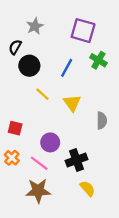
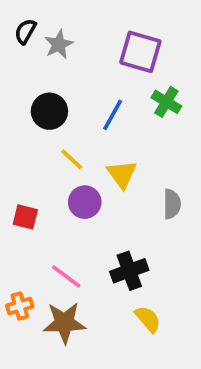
black semicircle: (15, 47) -> (25, 31), moved
purple circle: (50, 142) -> (85, 202), moved
orange cross: (12, 158) -> (20, 306), moved, turned 32

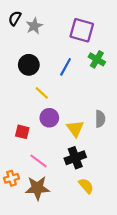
yellow triangle: (122, 174) -> (75, 129), moved
red square: (25, 217) -> (22, 132), moved

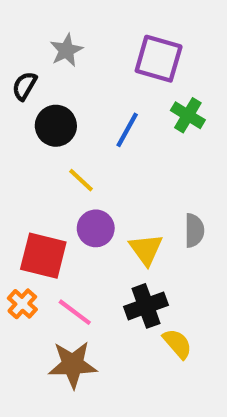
black semicircle: (15, 18) -> (24, 86), moved
red square: (22, 132) -> (43, 256), size x1.6
orange cross: (11, 178) -> (22, 304), moved, turned -32
yellow semicircle: (86, 186) -> (177, 344), moved

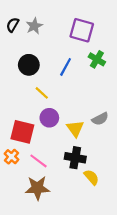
black semicircle: (24, 86) -> (13, 25), moved
gray semicircle: (194, 230) -> (100, 119), turned 63
black cross: (146, 306) -> (75, 158), turned 30

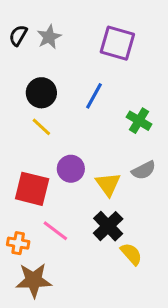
green cross: (97, 59) -> (139, 121), moved
yellow line: (42, 93) -> (41, 127), moved
orange cross: (12, 157) -> (18, 243), moved, turned -32
black cross: (75, 158) -> (108, 226), turned 36
brown star: (37, 188) -> (34, 280), moved

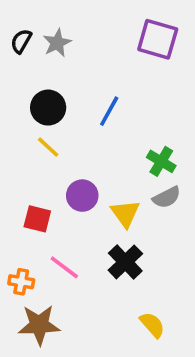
purple square: (117, 43) -> (158, 39), moved
green cross: (139, 121) -> (161, 161), moved
red square: (32, 189) -> (37, 219), size x0.7
yellow semicircle: (131, 254) -> (152, 325), moved

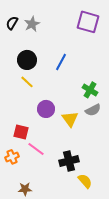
red square: (37, 219) -> (21, 132), moved
black cross: (125, 262) -> (69, 161), moved, turned 30
orange cross: (21, 282) -> (12, 157), turned -32
brown star: (39, 325) -> (25, 189), moved, size x0.6

